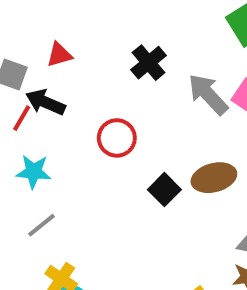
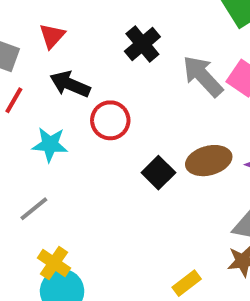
red triangle: (59, 55) -> (52, 36), turned -32
black arrow: (45, 102) -> (70, 84), moved
cyan star: (34, 172) -> (50, 144), moved

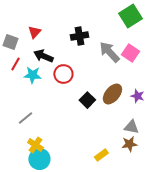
black cross: (142, 44) -> (79, 36), turned 30
cyan star: (50, 144) -> (32, 75), moved
brown ellipse: (209, 161) -> (112, 94), turned -35

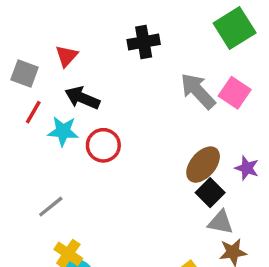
black cross: (79, 36) -> (144, 42), moved
red circle: (63, 74) -> (103, 145), moved
black square: (87, 100) -> (210, 193), moved
gray triangle: (131, 127) -> (221, 222), moved

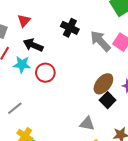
black cross: (144, 42) -> (70, 28), moved, turned 36
gray triangle: (221, 222) -> (87, 124), moved

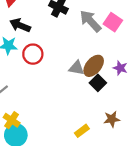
gray triangle: (87, 124) -> (77, 68), moved

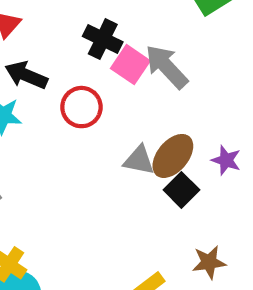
pink square: (113, 22) -> (130, 65), moved
red circle: (33, 54) -> (81, 107), moved

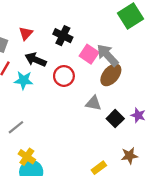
black cross: (103, 39) -> (63, 36), moved
brown ellipse: (173, 156) -> (111, 75), moved
purple star: (226, 160) -> (138, 115), moved

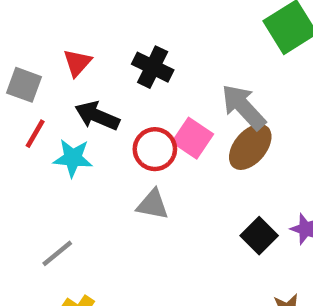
pink square: (89, 54) -> (193, 138), moved
gray triangle: (93, 103) -> (153, 205), moved

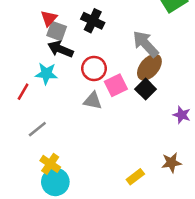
gray square: (24, 85) -> (57, 31), moved
red line: (35, 134) -> (23, 92), moved
pink square: (193, 138) -> (116, 85), moved, turned 30
black square: (259, 236) -> (146, 89), moved

